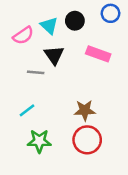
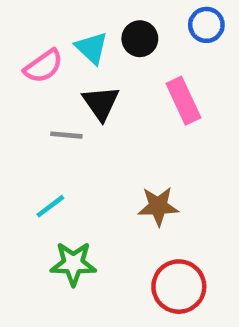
pink rectangle: (98, 54) -> (183, 101), turned 45
red circle: (87, 140) -> (179, 287), moved

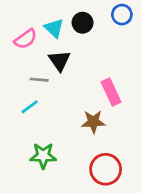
pink rectangle: (183, 101) -> (111, 92), moved
cyan line: (50, 206) -> (30, 107), moved

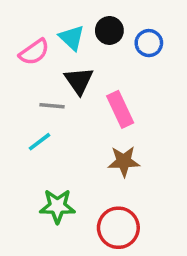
blue circle: (122, 15) -> (149, 43), moved
pink rectangle: (111, 92) -> (120, 109), moved
red circle: (106, 169) -> (118, 228), moved

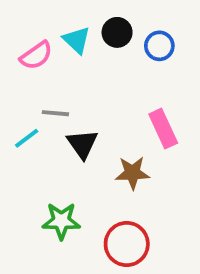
black triangle: (79, 81) -> (82, 144), moved
pink rectangle: (120, 109) -> (163, 129), moved
cyan line: (39, 142) -> (27, 138), moved

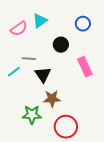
black circle: (117, 32) -> (61, 45), moved
cyan triangle: (77, 40) -> (40, 21), turned 42
brown star: (132, 173) -> (52, 99), moved

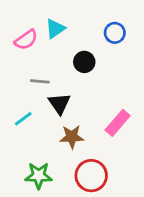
pink rectangle: (85, 67) -> (118, 123), moved, turned 66
cyan line: (14, 72) -> (23, 119), moved
green star: (32, 115) -> (39, 176), moved

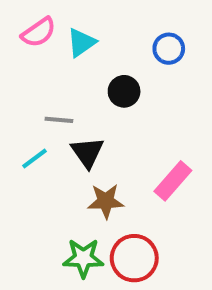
pink semicircle: (26, 40) -> (39, 32), moved
cyan line: (23, 119) -> (35, 158), moved
green star: (39, 176) -> (83, 258), moved

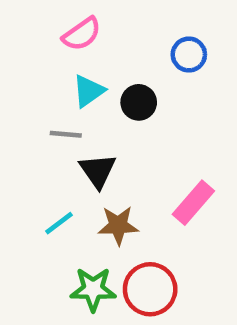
pink semicircle: (39, 32) -> (82, 34), moved
cyan triangle: (81, 43) -> (89, 91), moved
cyan line: (35, 158) -> (59, 223), moved

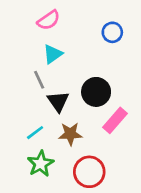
black circle: (139, 102) -> (96, 92), moved, size x1.4
gray line: (66, 134) -> (39, 80), turned 60
green star: (93, 289) -> (41, 164), moved, turned -30

